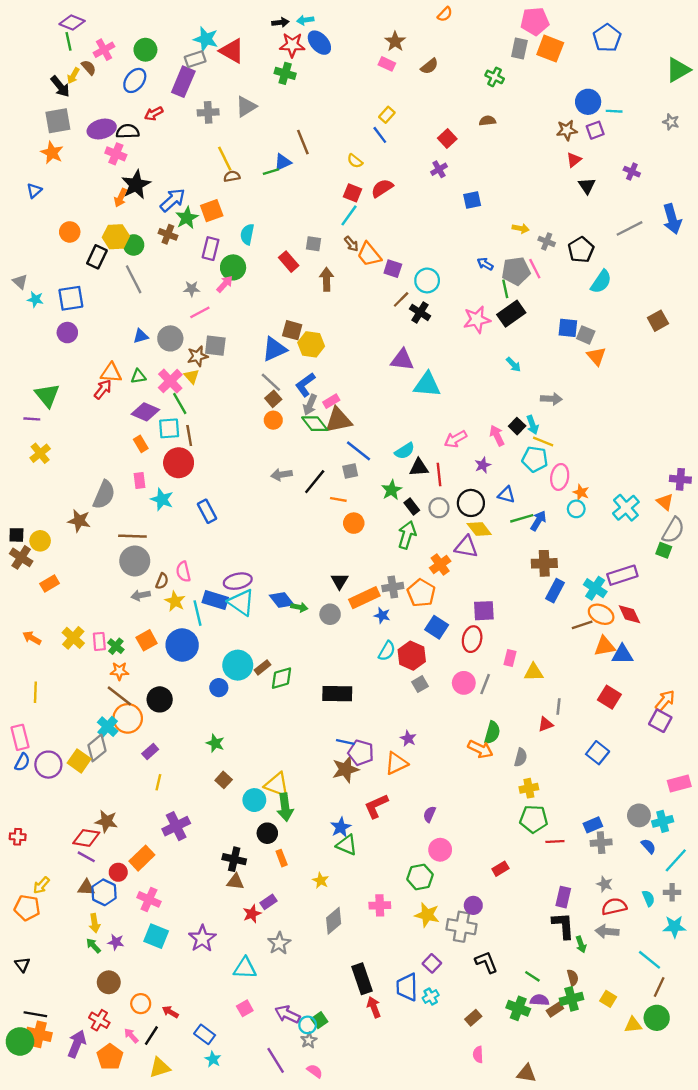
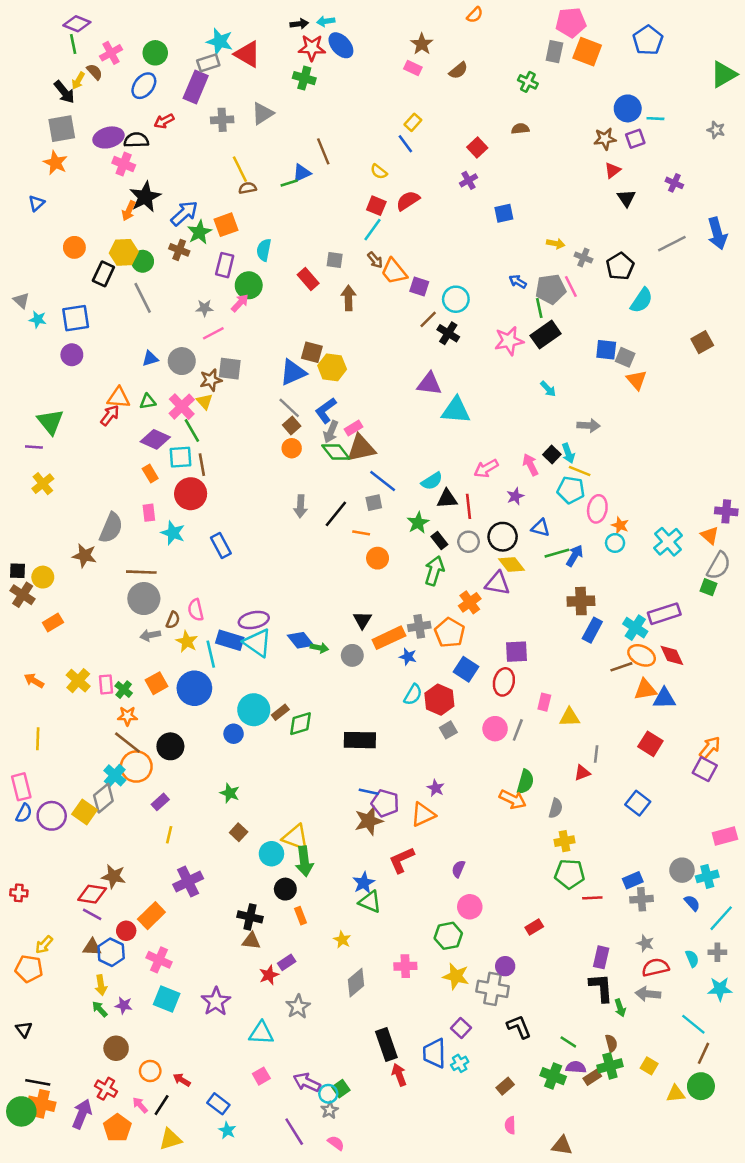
gray arrow: (282, 475) -> (300, 506), turned -78

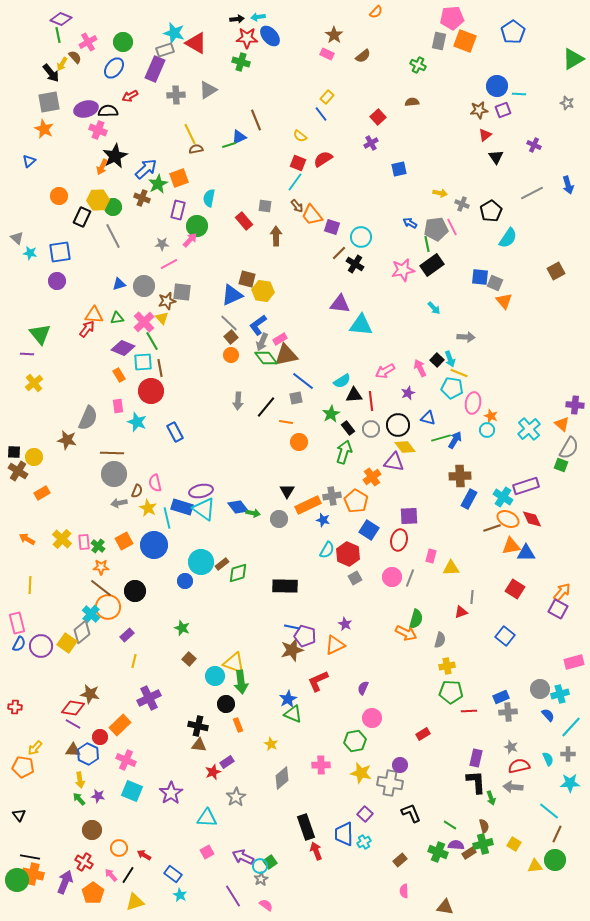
blue arrow: (717, 233) -> (568, 185), size x0.7

